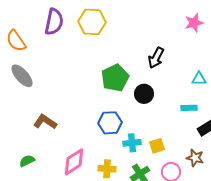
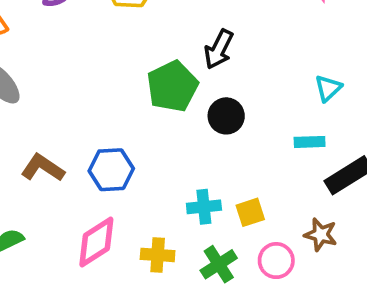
black arrow: (156, 58) -> (219, 49), moved
cyan triangle: (199, 79) -> (328, 88), turned -42
blue hexagon: (110, 123) -> (111, 170), moved

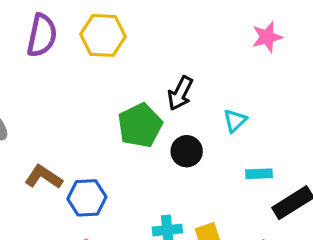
cyan triangle: (328, 88) -> (235, 121), moved
brown L-shape: (43, 168) -> (43, 177), moved

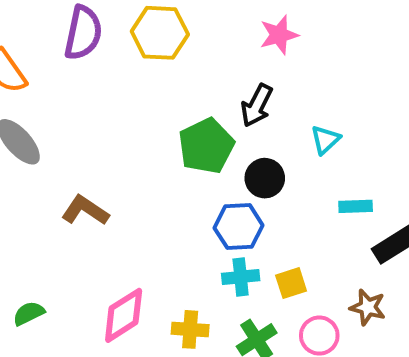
pink star: (267, 37) -> (279, 35), moved
blue hexagon: (87, 198) -> (239, 227), moved

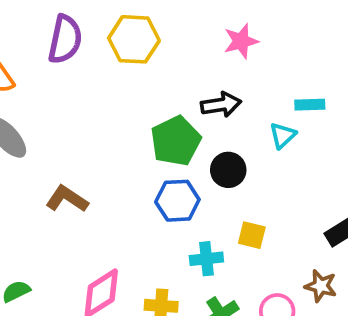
black arrow: (257, 105) -> (221, 105), turned -126
cyan rectangle: (356, 206) -> (310, 105), moved
blue hexagon: (239, 227) -> (177, 201), moved
yellow square: (291, 283) -> (252, 235), moved, turned 32

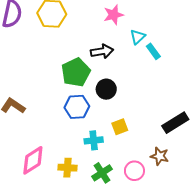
cyan rectangle: (310, 105) -> (153, 51), turned 56
cyan triangle: (283, 135) -> (138, 37), moved
yellow square: (252, 235) -> (120, 127), turned -35

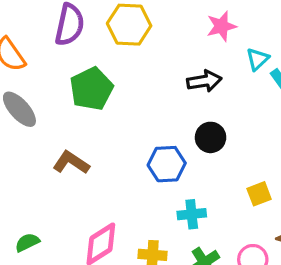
green pentagon: (76, 72) -> (91, 89), moved
yellow square: (120, 127) -> (259, 194), moved

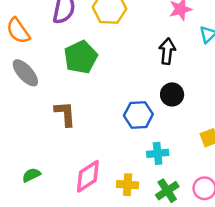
black arrow: (204, 81) -> (167, 51), turned -75
brown L-shape: (71, 162) -> (65, 114), turned 52

